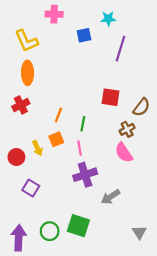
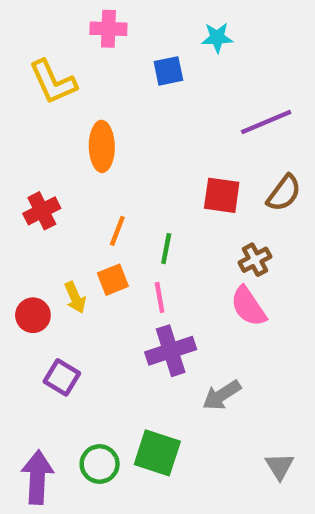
purple line: (120, 49) -> (266, 122), moved, turned 50
orange ellipse: (27, 73) -> (102, 146), moved
brown semicircle: (141, 107) -> (284, 193), moved

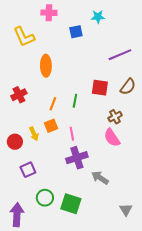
green line: (166, 249) -> (75, 101), moved
purple square: (62, 377) -> (28, 170), turned 35
gray arrow: (222, 395) -> (100, 178), turned 66
green circle: (100, 464) -> (45, 198), moved

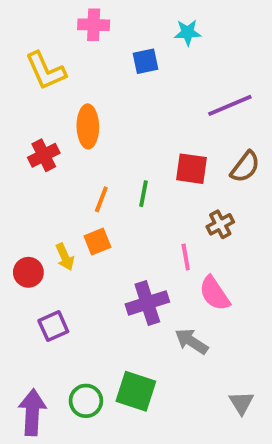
red cross: (19, 95) -> (44, 155), moved
pink line: (72, 134) -> (186, 257), moved
pink semicircle: (112, 138) -> (214, 293), moved
green circle: (45, 198) -> (86, 401), moved

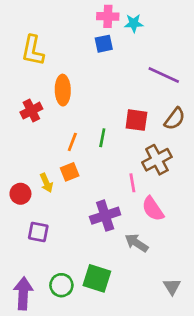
pink cross: (94, 25) -> (108, 16), moved
yellow L-shape: (46, 71) -> (33, 50), turned 36
purple line: (230, 105) -> (164, 75), turned 48
brown cross: (220, 224) -> (157, 160), size x1.5
purple square: (53, 326) -> (38, 232), turned 35

